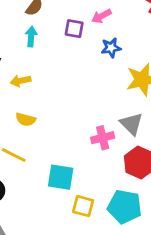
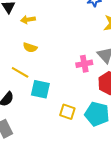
cyan square: (61, 177) -> (40, 89), moved

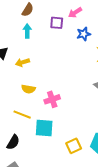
pink cross: (84, 64) -> (52, 99), moved
yellow square: (67, 112) -> (74, 146), turned -35

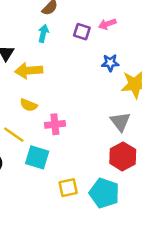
blue star: (84, 34) -> (110, 63), moved
yellow arrow: (22, 62) -> (29, 71), size x1.5

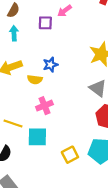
blue star: (110, 63) -> (50, 65), moved
yellow semicircle: (29, 105) -> (35, 80), moved

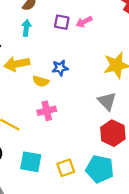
pink arrow: (65, 11) -> (84, 22), moved
cyan square: (37, 137) -> (31, 162), moved

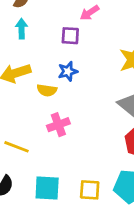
purple square: (62, 22) -> (70, 36), moved
yellow square: (66, 168) -> (90, 190), turned 30

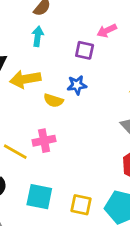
pink cross: (58, 125) -> (44, 141), moved

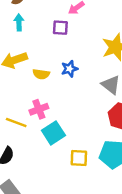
blue star: (77, 85) -> (69, 69), moved
cyan square: (39, 197) -> (53, 133), moved, turned -35

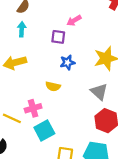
blue star: (69, 69) -> (67, 62), moved
yellow semicircle: (41, 74) -> (53, 86), moved

